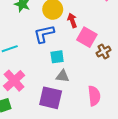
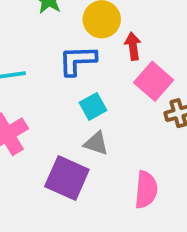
cyan square: (57, 57) -> (93, 106), turned -32

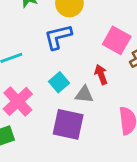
red arrow: (133, 46) -> (101, 75), moved
cyan square: (93, 106) -> (59, 82), moved

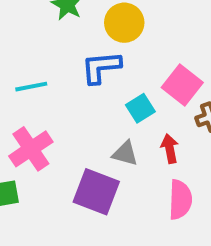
red arrow: (101, 75) -> (170, 149), moved
cyan square: (59, 82) -> (140, 108), moved

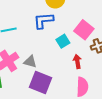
gray triangle: (125, 153) -> (30, 62), moved

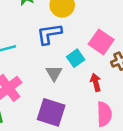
gray triangle: (30, 62) -> (54, 73), moved, turned 48

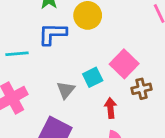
blue L-shape: (49, 34) -> (52, 34), moved

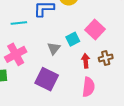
brown cross: (141, 89) -> (106, 58), moved

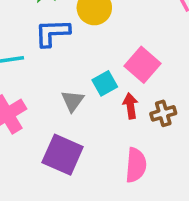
red arrow: (86, 61) -> (130, 106), moved

